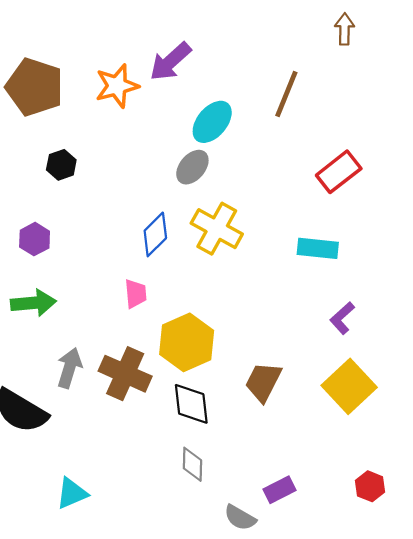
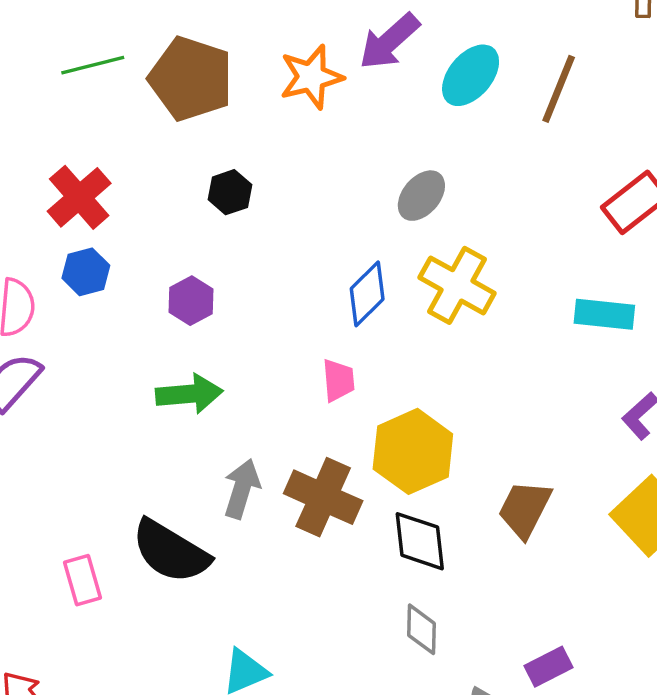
cyan ellipse: (212, 122) -> (471, 75), moved

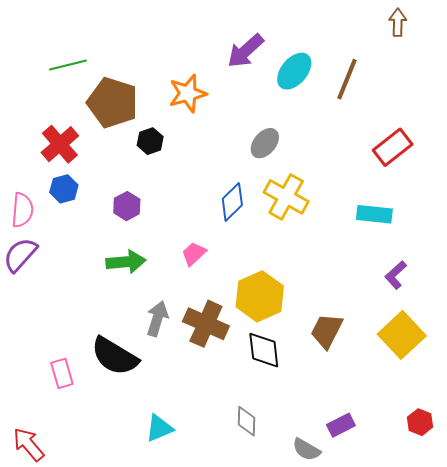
orange star: (311, 77) -> (188, 93), moved
brown pentagon: (191, 79) -> (113, 103), moved
pink trapezoid: (338, 380) -> (194, 254), moved, turned -128
gray diamond: (421, 629) -> (247, 421), moved

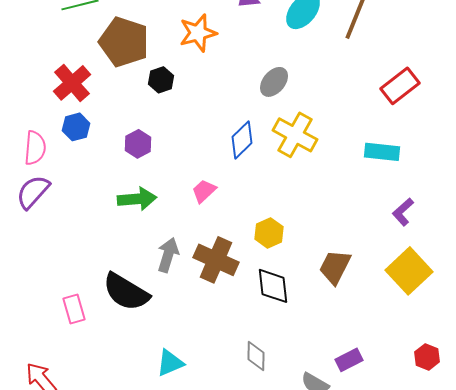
yellow hexagon: (260, 296) -> (269, 233), size x0.6

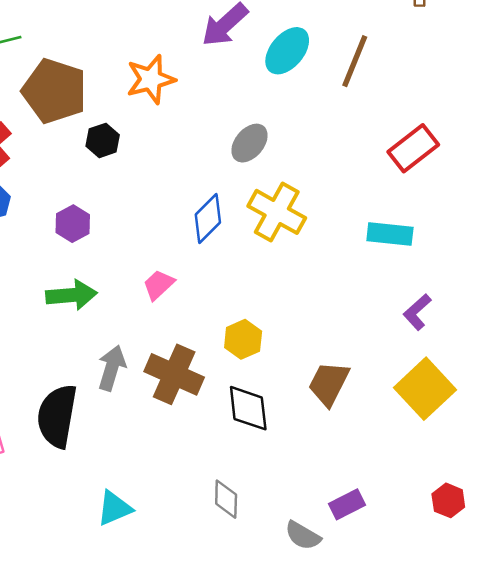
black semicircle: (126, 292) -> (57, 416), turned 69

